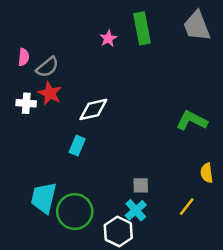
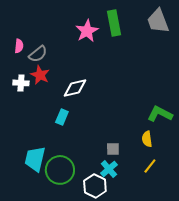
pink star: (108, 38) -> (87, 31), size x1.6
green L-shape: (192, 121) -> (160, 114), moved
yellow semicircle: (207, 173) -> (147, 139), moved

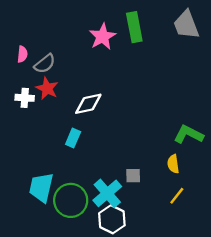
cyan cross: (109, 169) -> (107, 193), moved, size x1.4

